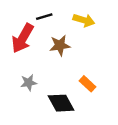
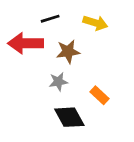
red arrow: (23, 38) -> (26, 43), turned 60
gray star: (29, 83) -> (58, 82), moved

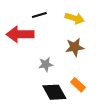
brown star: (68, 52) -> (75, 47), moved
orange rectangle: (99, 95) -> (78, 85), moved

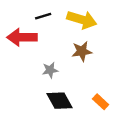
yellow arrow: (75, 18) -> (82, 20), size x1.4
orange rectangle: (78, 85) -> (101, 102), moved

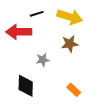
black diamond: (59, 101) -> (26, 86), moved, turned 30
orange rectangle: (101, 102) -> (74, 90), moved

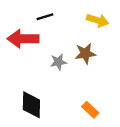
yellow arrow: (70, 17) -> (98, 20), moved, size x0.7
gray star: (43, 60) -> (58, 62), moved

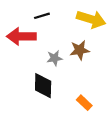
yellow arrow: (98, 20) -> (91, 19), size x1.4
black diamond: (31, 105) -> (43, 86), moved

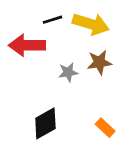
yellow arrow: (91, 19) -> (91, 24), moved
black diamond: (43, 86) -> (45, 123), moved, turned 60

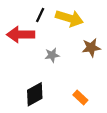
black line: (53, 20) -> (40, 15), turned -48
brown star: (99, 62) -> (91, 48), moved

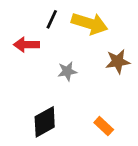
red arrow: (21, 35) -> (26, 45), size x0.7

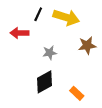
black diamond: (45, 122) -> (44, 82), moved

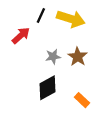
red arrow: (19, 33) -> (21, 35), turned 138
brown star: (87, 45) -> (78, 57), moved, turned -30

